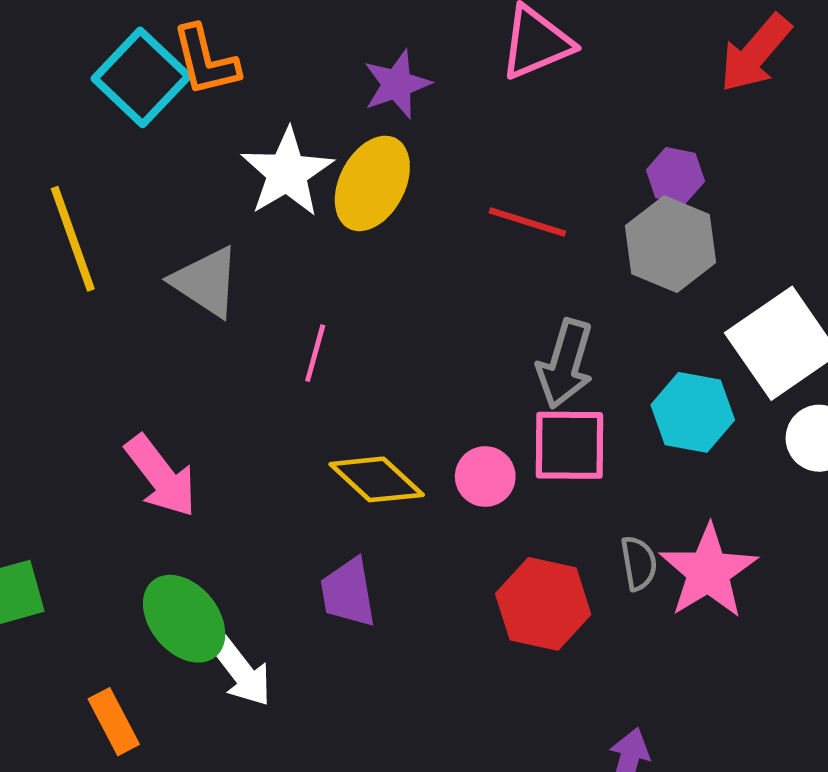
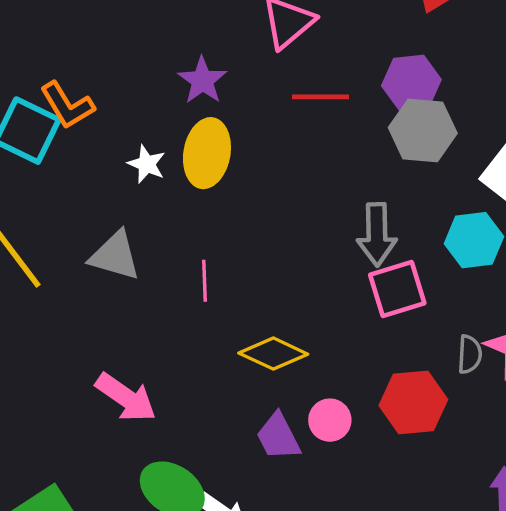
white star: (287, 173) -> (147, 164), size x0.6
purple hexagon: (675, 176) -> (411, 83), size x1.4
red line: (527, 222) -> (321, 97), moved
pink circle: (485, 476) -> (330, 420), moved
gray semicircle: (639, 563) -> (470, 354), turned 30

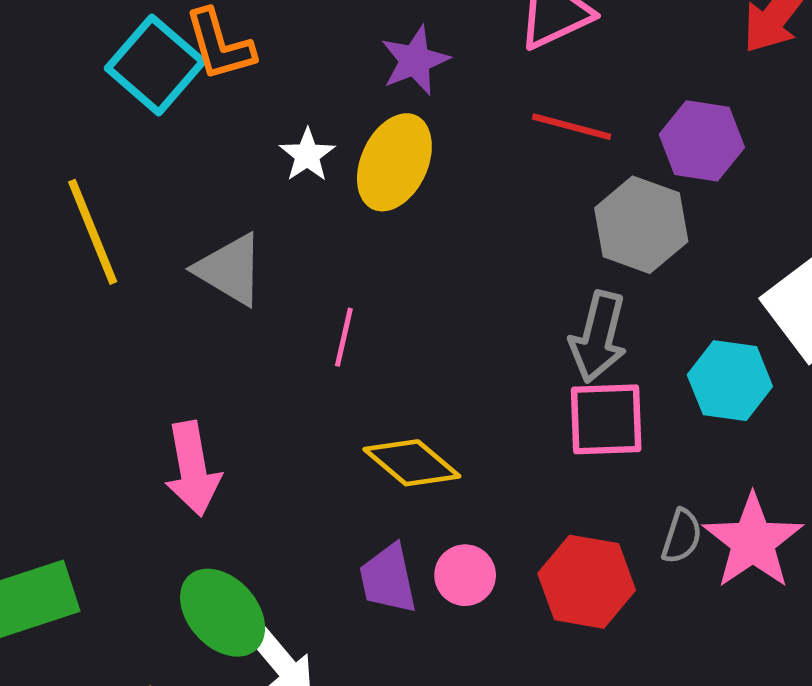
gray hexagon: (423, 130) -> (641, 225), moved
pink arrow: (126, 397) -> (193, 469), turned 30

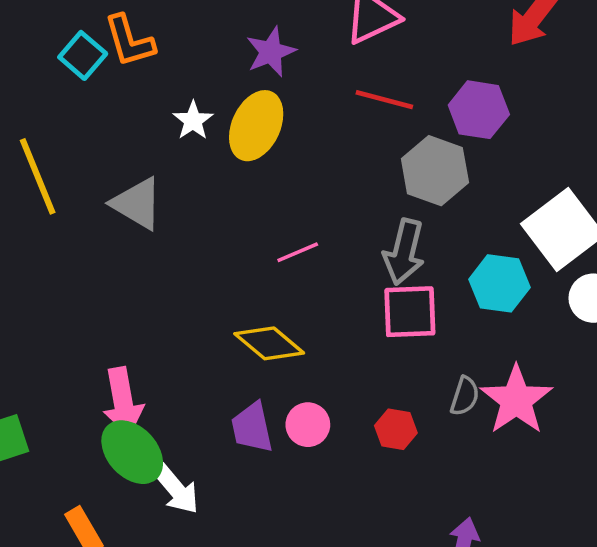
cyan square: (155, 65) -> (83, 55), size x0.7
pink line: (344, 337) -> (298, 252), moved, turned 54
pink arrow: (193, 469) -> (123, 401), moved
red hexagon: (587, 582) -> (396, 429), size x0.6

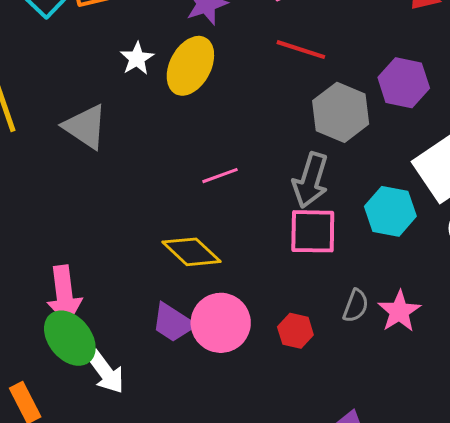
purple hexagon: (479, 110) -> (404, 83), moved
pink star: (516, 400) -> (399, 311), size x0.7
pink circle: (308, 425) -> (221, 323), size x1.6
purple trapezoid: (252, 427) -> (173, 323), turned -48

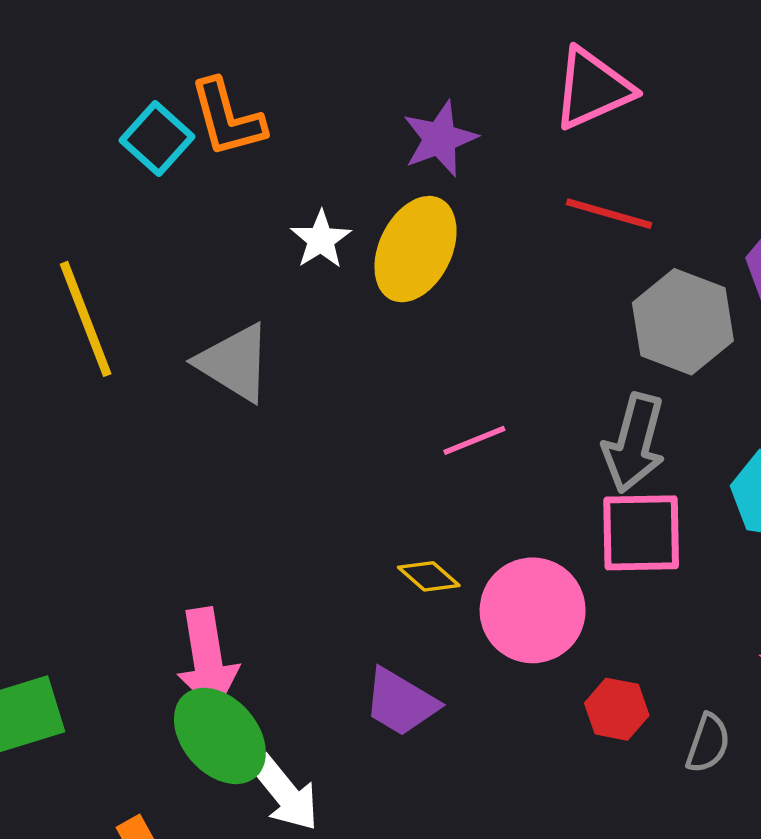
yellow diamond: (191, 252) -> (429, 576), size x0.6
gray semicircle: (356, 306) -> (708, 743), moved
pink circle: (221, 323) -> (533, 610), moved

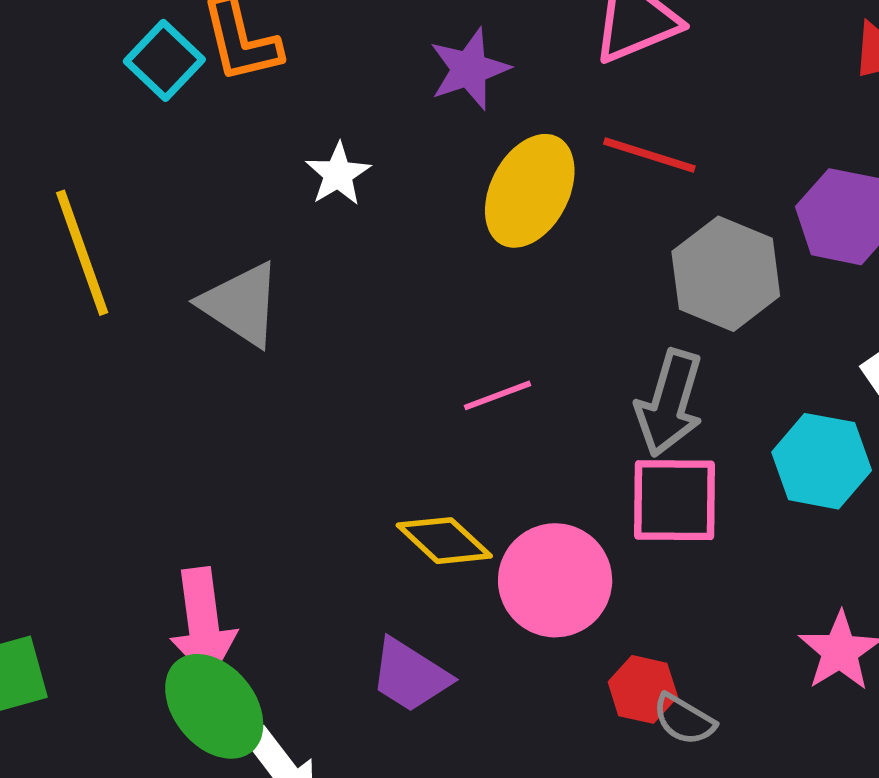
yellow ellipse: (416, 249) -> (530, 191), moved
yellow diamond: (429, 576) -> (444, 541), size x1.4
gray semicircle: (708, 743) -> (684, 719), moved, turned 100

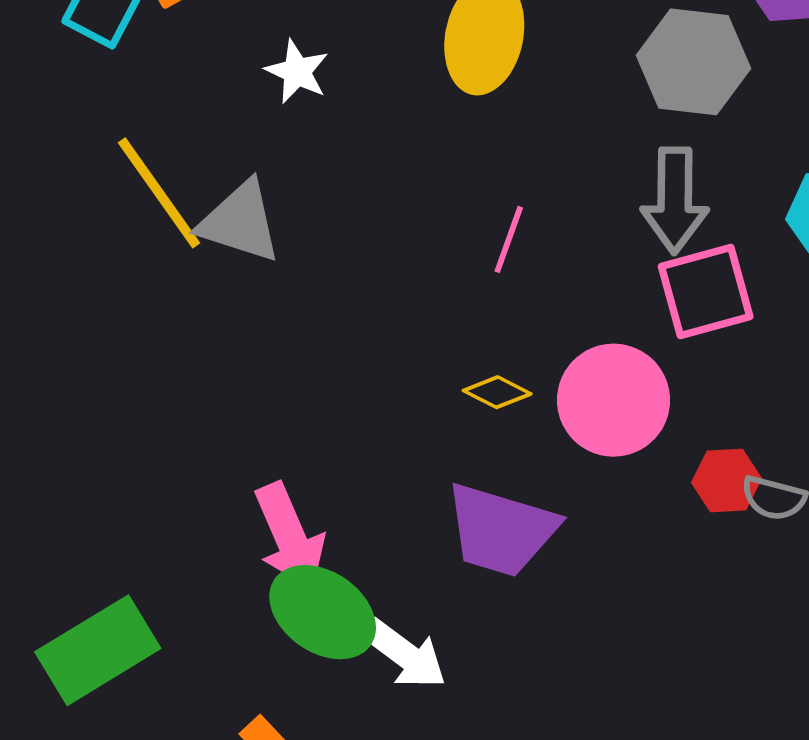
yellow line: (82, 253) -> (159, 193), moved
pink line: (497, 395) -> (509, 239), turned -34
yellow diamond: (444, 541) -> (497, 392), size x0.7
purple trapezoid: (410, 676) -> (501, 530), size x1.4

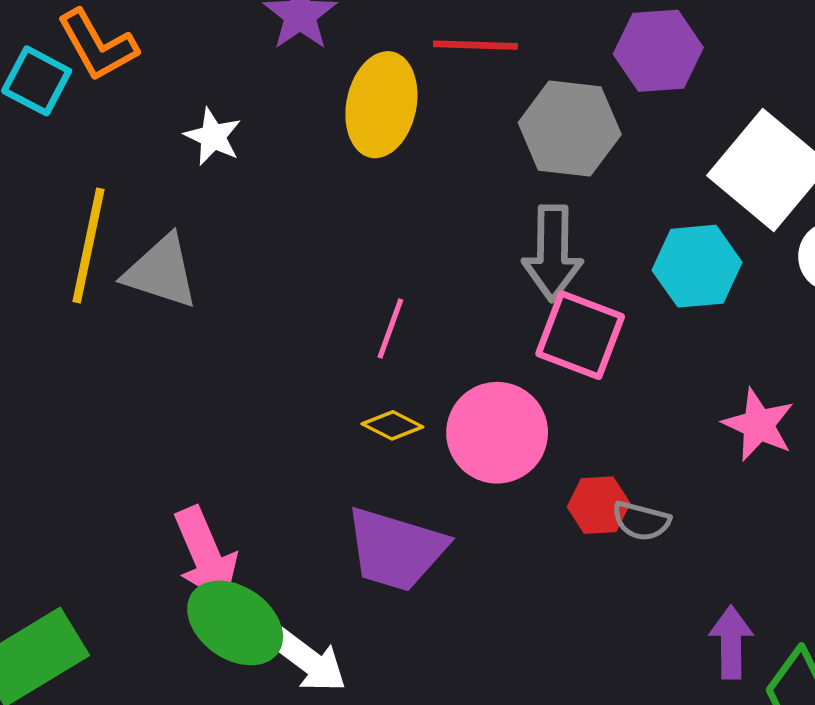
yellow line: (159, 193) -> (88, 245), turned 47
pink line: (509, 239) -> (390, 328), moved
pink square: (706, 292) -> (580, 335), turned 36

